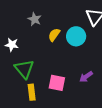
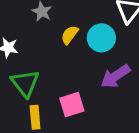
purple arrow: (86, 77) -> (115, 76), moved, size x1.5
pink square: (57, 83) -> (72, 105), turned -30

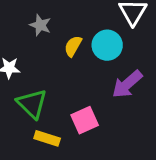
yellow rectangle: (35, 117) -> (47, 138), turned -60

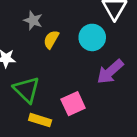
yellow semicircle: (73, 46) -> (51, 40), moved

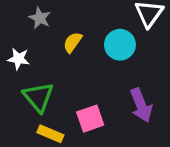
gray star: (33, 20) -> (40, 18), moved
purple arrow: (110, 72) -> (141, 105), moved, turned -76

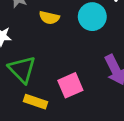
yellow semicircle: (73, 42) -> (49, 18), turned -108

